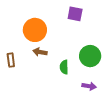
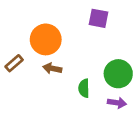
brown rectangle: (11, 60) -> (14, 63), moved, turned 56
purple arrow: (89, 86) -> (117, 103), moved

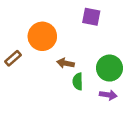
brown arrow: (52, 68) -> (66, 63), moved

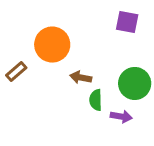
purple square: (91, 17) -> (127, 22), moved
purple arrow: (108, 95) -> (121, 116), moved

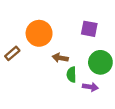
purple square: (127, 22) -> (89, 29), moved

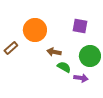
green semicircle: (71, 75) -> (64, 67), turned 120

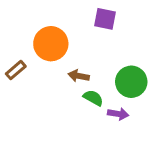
purple square: (80, 26) -> (105, 19), moved

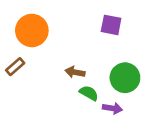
purple square: (105, 19) -> (111, 25), moved
orange circle: (51, 44) -> (32, 30), moved

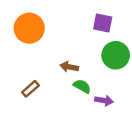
brown rectangle: (15, 67) -> (30, 89), moved
green circle: (125, 78) -> (116, 55), moved

